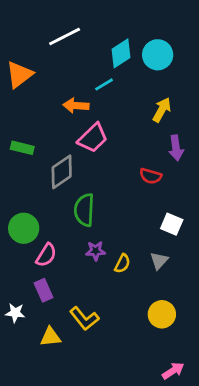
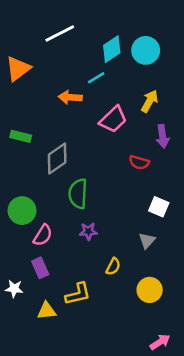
pink trapezoid: (93, 138) -> (113, 119), moved
yellow semicircle: (122, 264) -> (113, 267), moved
yellow L-shape: (84, 319) -> (78, 294), turned -64

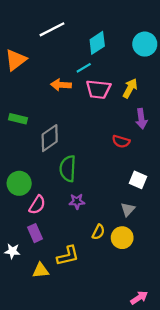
cyan circle: (146, 50) -> (145, 44), moved
pink trapezoid: (113, 119) -> (98, 89), moved, turned 50
yellow circle: (150, 290) -> (122, 238), moved

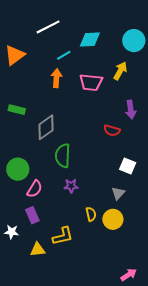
cyan diamond: (97, 43) -> (90, 39), turned 30
cyan line: (84, 68) -> (64, 55), moved
orange arrow: (61, 85) -> (56, 78), turned 90
yellow arrow: (130, 88) -> (120, 71), moved
yellow semicircle: (98, 232) -> (91, 214), turned -40

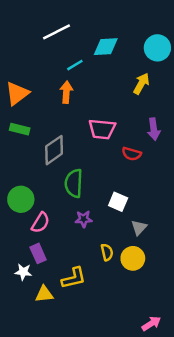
orange triangle: (15, 55) -> (17, 93), moved
pink trapezoid: (91, 82) -> (102, 129), moved
white square: (128, 166) -> (118, 202), moved
white star: (12, 232) -> (23, 272), moved

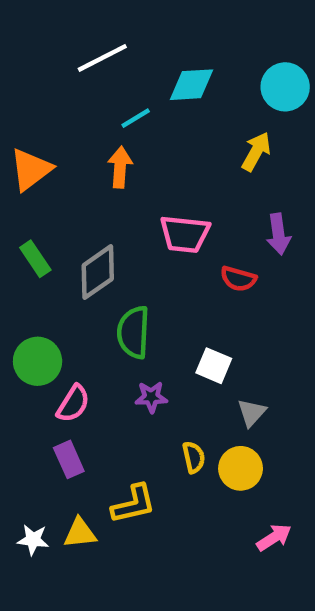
green rectangle: (20, 129) -> (35, 259), moved, turned 42
white star: (23, 272) -> (33, 540), moved
pink arrow: (151, 324) -> (274, 537), moved

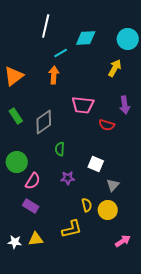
white line: (102, 58) -> (46, 26), turned -50
green semicircle: (133, 332) -> (60, 149), size x0.6
purple rectangle: (69, 459) -> (31, 206), turned -35
yellow L-shape: (133, 504) -> (72, 229), moved

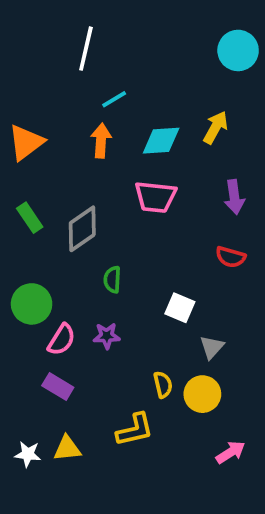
cyan diamond: (86, 38) -> (161, 141), moved
cyan circle: (128, 39) -> (238, 50), moved
red semicircle: (107, 125) -> (231, 257), moved
purple star: (68, 178) -> (107, 336), moved

